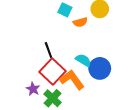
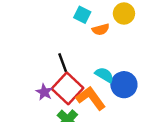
purple star: (33, 89) -> (44, 92), moved

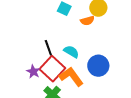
orange semicircle: (101, 29) -> (87, 21), moved
cyan semicircle: (104, 75) -> (71, 52), moved

